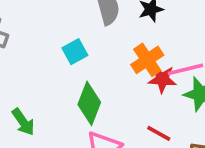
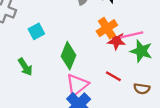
cyan square: (75, 52) -> (36, 31), moved

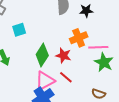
red star: (116, 41) -> (63, 56), moved
red line: (113, 76) -> (66, 77), moved

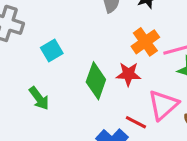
red line: (66, 77) -> (136, 122), moved
pink triangle: (45, 81) -> (163, 105), moved

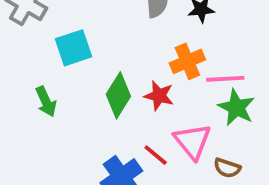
cyan square: (52, 50) -> (73, 48), size x1.4
pink triangle: (163, 105) -> (193, 141), turned -40

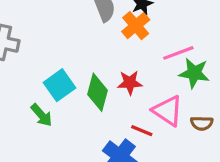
cyan square: (73, 48) -> (60, 85), moved
orange cross: (187, 61) -> (136, 26), moved

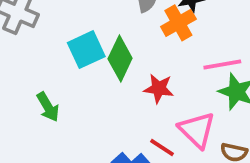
cyan square: (60, 85) -> (86, 50), moved
green diamond: (98, 92) -> (120, 59), moved

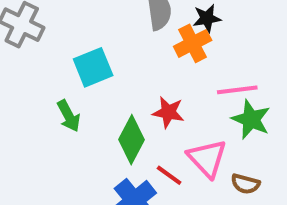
green diamond: (120, 59) -> (132, 140), moved
green arrow: (48, 107) -> (69, 116), moved

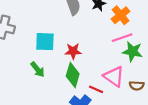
orange cross: (193, 43) -> (121, 15), moved
cyan square: (93, 67) -> (45, 42), turned 36
red star: (168, 112) -> (73, 51), moved

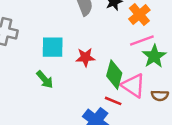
green star: (133, 52) -> (154, 56), turned 30
green diamond: (73, 75) -> (114, 75), moved

